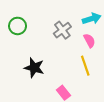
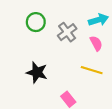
green circle: (18, 26) -> (36, 22), moved
yellow line: (85, 66) -> (92, 70), turned -54

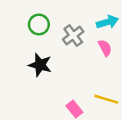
yellow line: (92, 70) -> (106, 99), moved
black star: (37, 72) -> (40, 65), moved

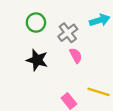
pink semicircle: (105, 48) -> (76, 56), moved

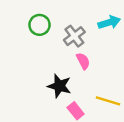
black star: (37, 60) -> (59, 86), moved

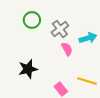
cyan arrow: (109, 22) -> (88, 38), moved
black star: (59, 86) -> (28, 69), moved, turned -30

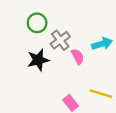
gray cross: (60, 29) -> (60, 40), moved
black star: (28, 69) -> (38, 60), moved

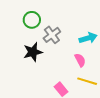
pink semicircle: (78, 56) -> (80, 60), moved

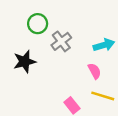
black star: (33, 52) -> (25, 62), moved

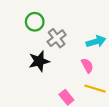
black star: (25, 62) -> (39, 61), moved

